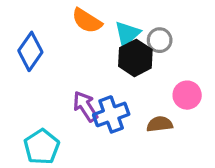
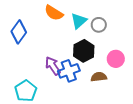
black hexagon: (135, 58) -> (84, 51), moved

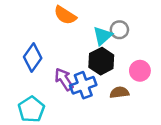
cyan triangle: (79, 21) -> (103, 36), moved
blue diamond: (19, 32) -> (33, 57), moved

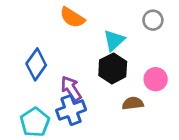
gray circle: (119, 30) -> (153, 20), moved
blue cross: (83, 85) -> (71, 110), moved

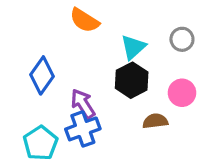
gray circle: (153, 20) -> (182, 39), moved

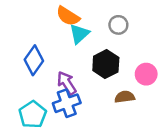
gray circle: (182, 39) -> (118, 25), moved
cyan triangle: (133, 47) -> (79, 34), moved

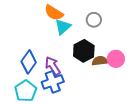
blue diamond: (34, 60) -> (29, 62), moved
brown semicircle: (125, 97) -> (100, 61), moved

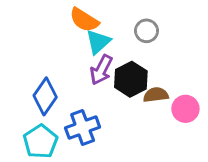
pink circle: (116, 59) -> (185, 109), moved
purple arrow: (53, 66) -> (101, 70), moved, turned -120

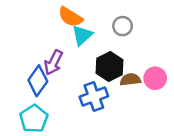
purple arrow: (101, 70) -> (53, 63), moved
pink circle: (185, 109) -> (155, 78), moved
blue cross: (83, 128) -> (94, 96), moved

